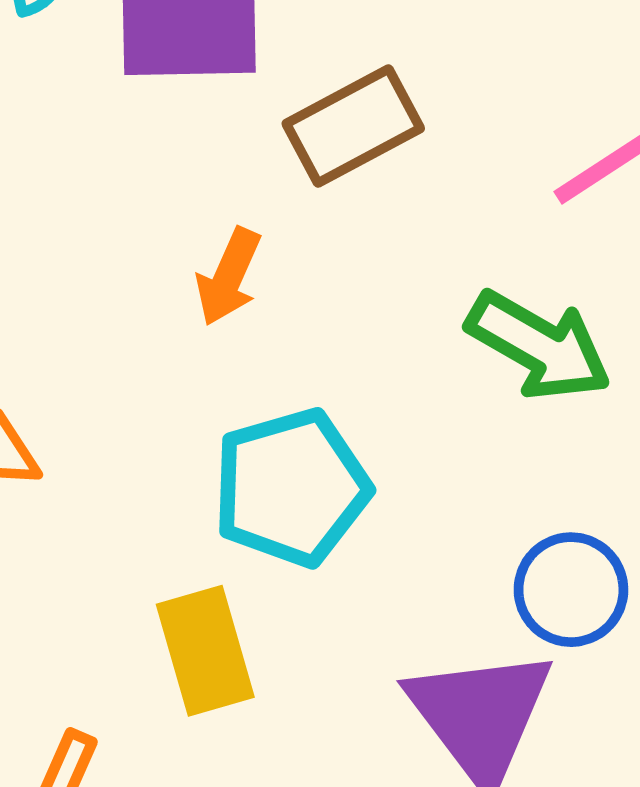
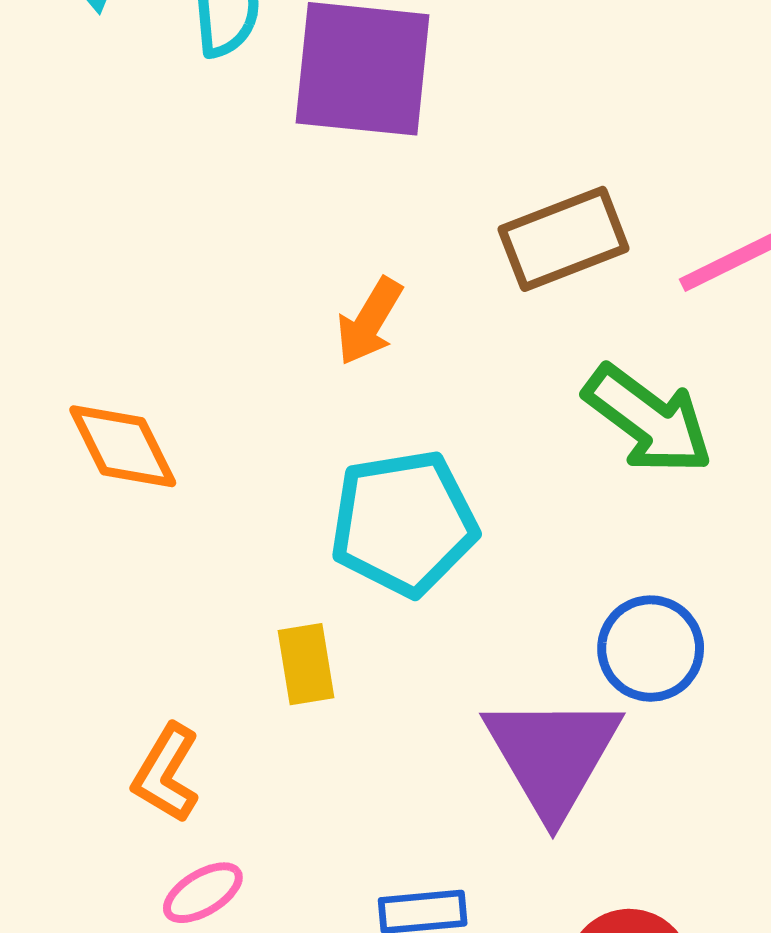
brown rectangle: (353, 126) -> (564, 239), moved
yellow rectangle: (205, 651) -> (306, 664), size x0.7

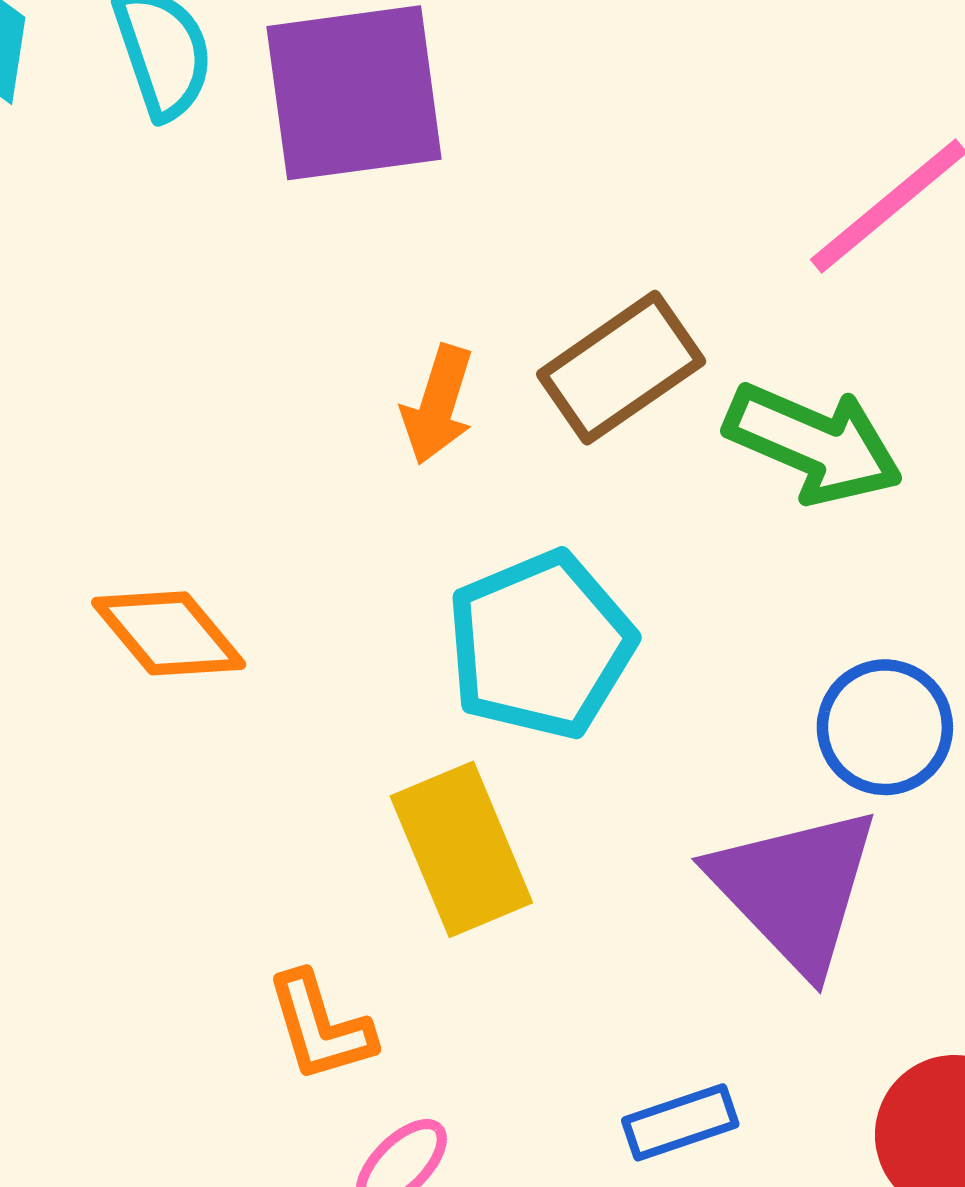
brown rectangle: (564, 239) -> (621, 368), moved
yellow rectangle: (306, 664) -> (461, 849), size x1.6
orange L-shape: (166, 773) -> (320, 1027), turned -34

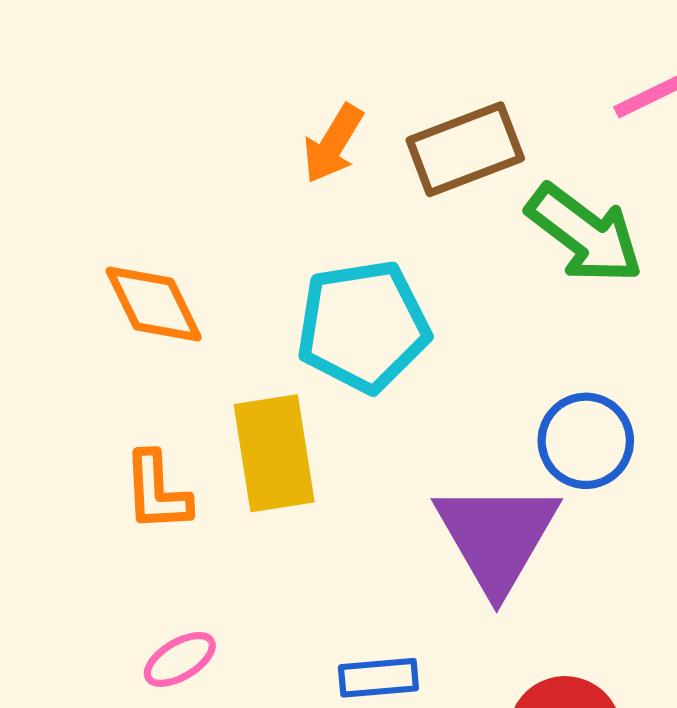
orange diamond: (169, 633) -> (154, 304), moved
orange L-shape: (320, 1027) -> (157, 492), moved

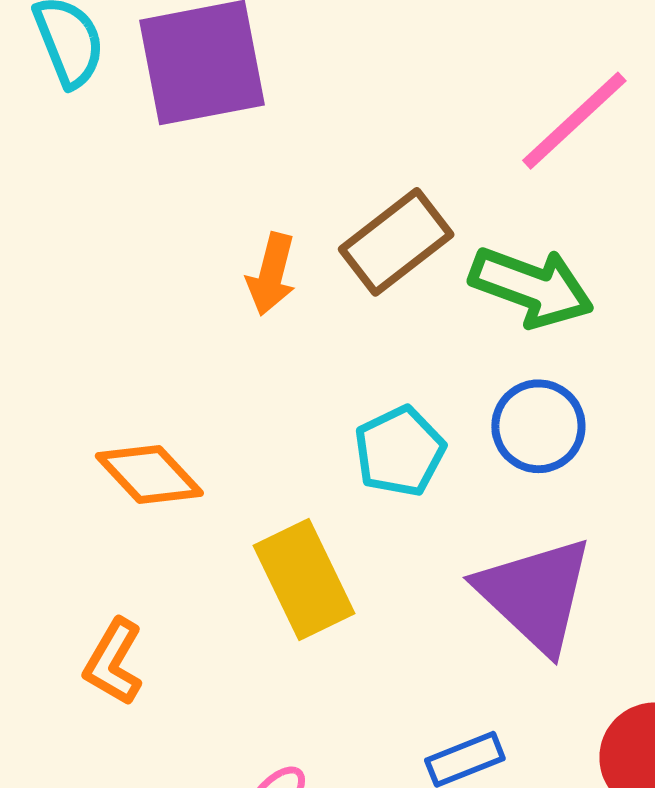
cyan pentagon: (363, 326) -> (400, 451), moved, size x0.7
blue circle: (586, 441) -> (538, 426), moved
orange L-shape: (157, 492) -> (114, 662), moved, turned 50

